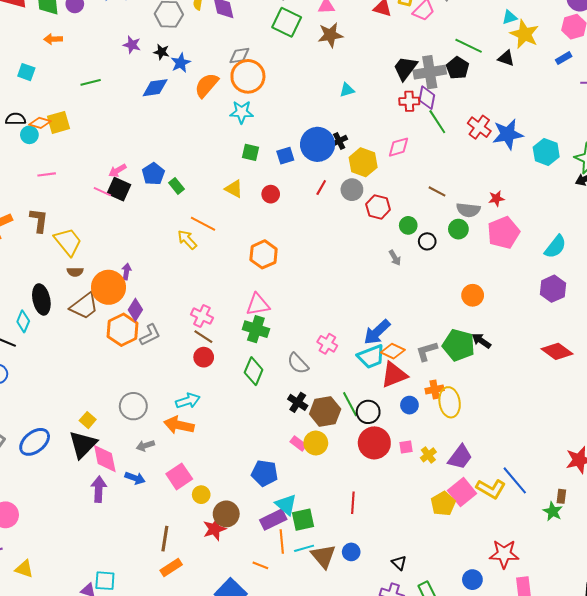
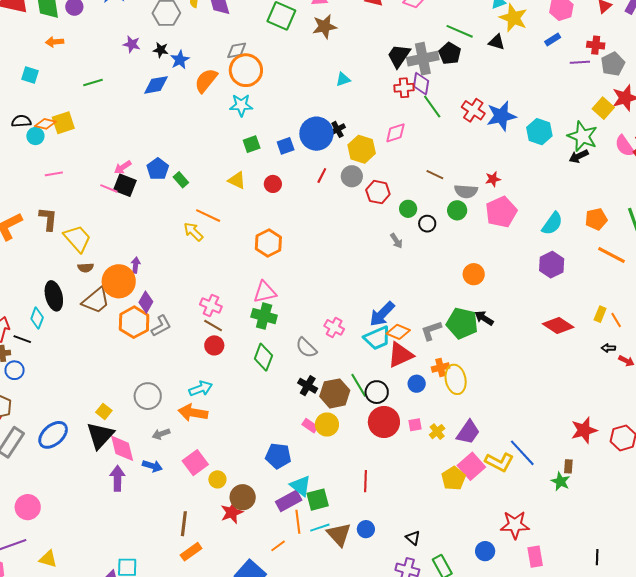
green square: (251, 152) -> (252, 144), turned -30
orange line: (260, 565) -> (278, 546), turned -56

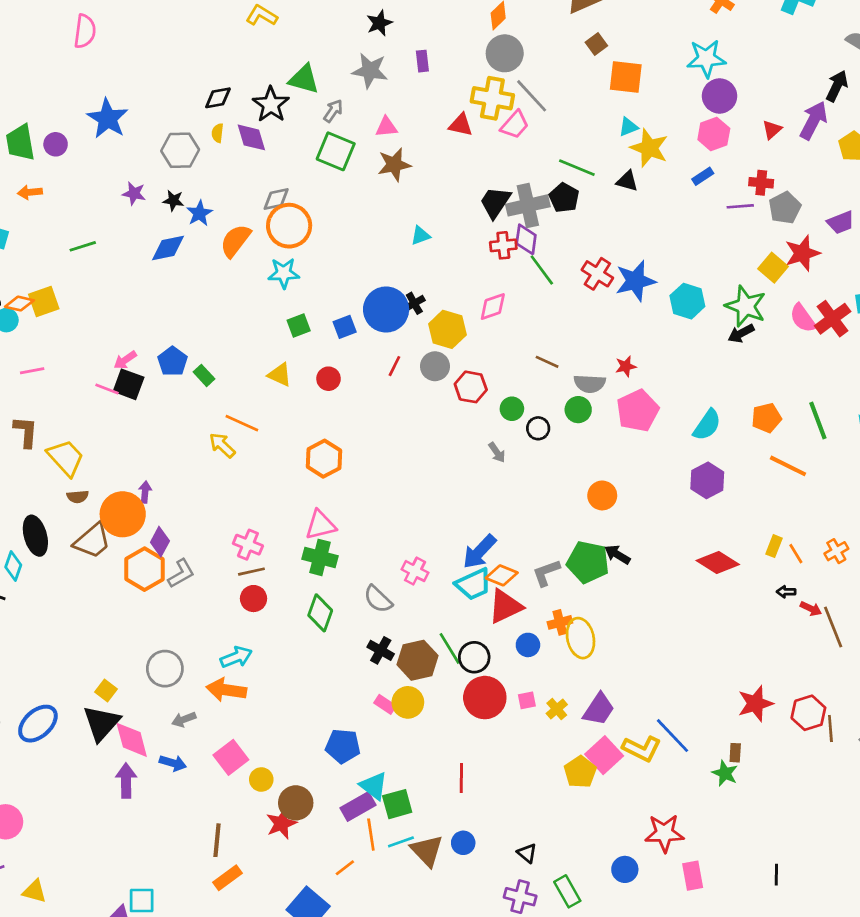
brown line: (213, 325) -> (251, 572), turned -42

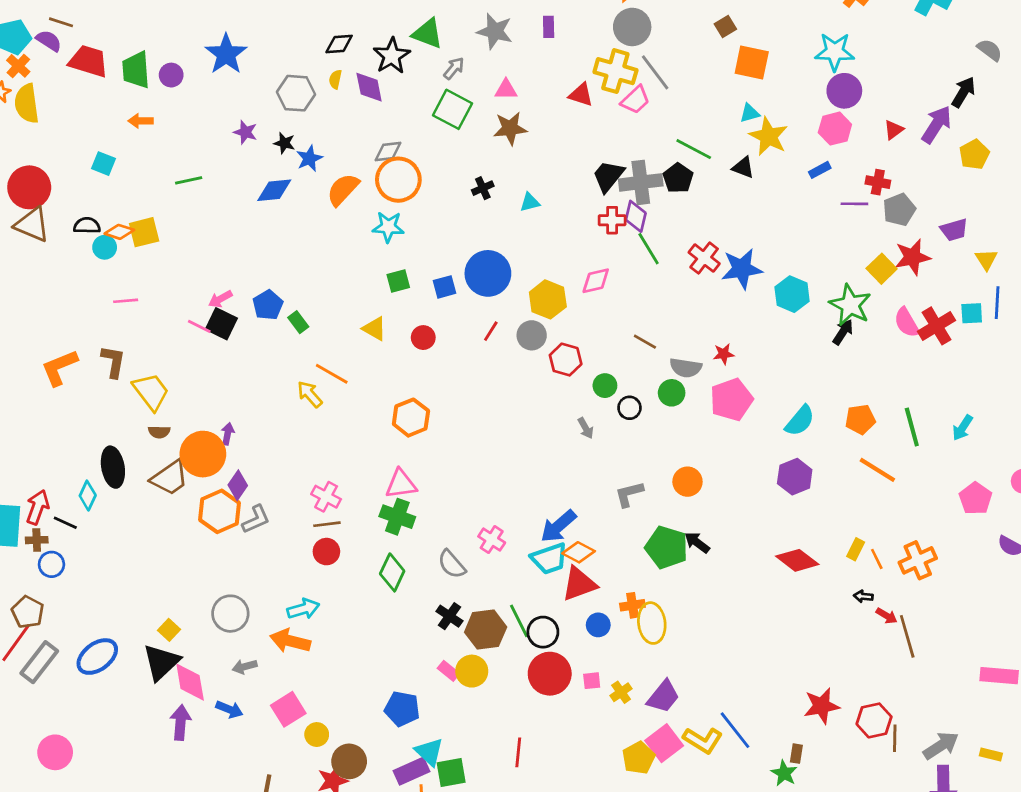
black cross: (414, 303) -> (483, 188), moved
black arrow: (741, 333) -> (843, 332), turned 145
orange cross: (836, 551) -> (918, 560), size x1.5
gray L-shape: (546, 573) -> (629, 494), moved

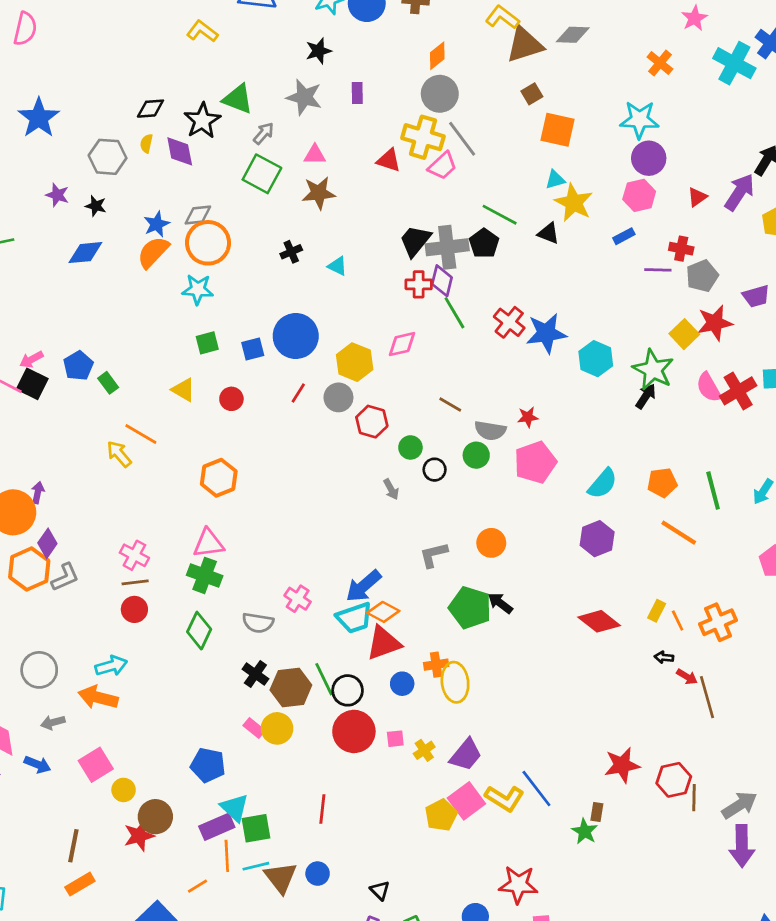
blue star: (309, 158) -> (157, 224), moved
cyan triangle: (530, 202) -> (338, 266), turned 40
gray semicircle: (452, 564) -> (258, 623), turned -40

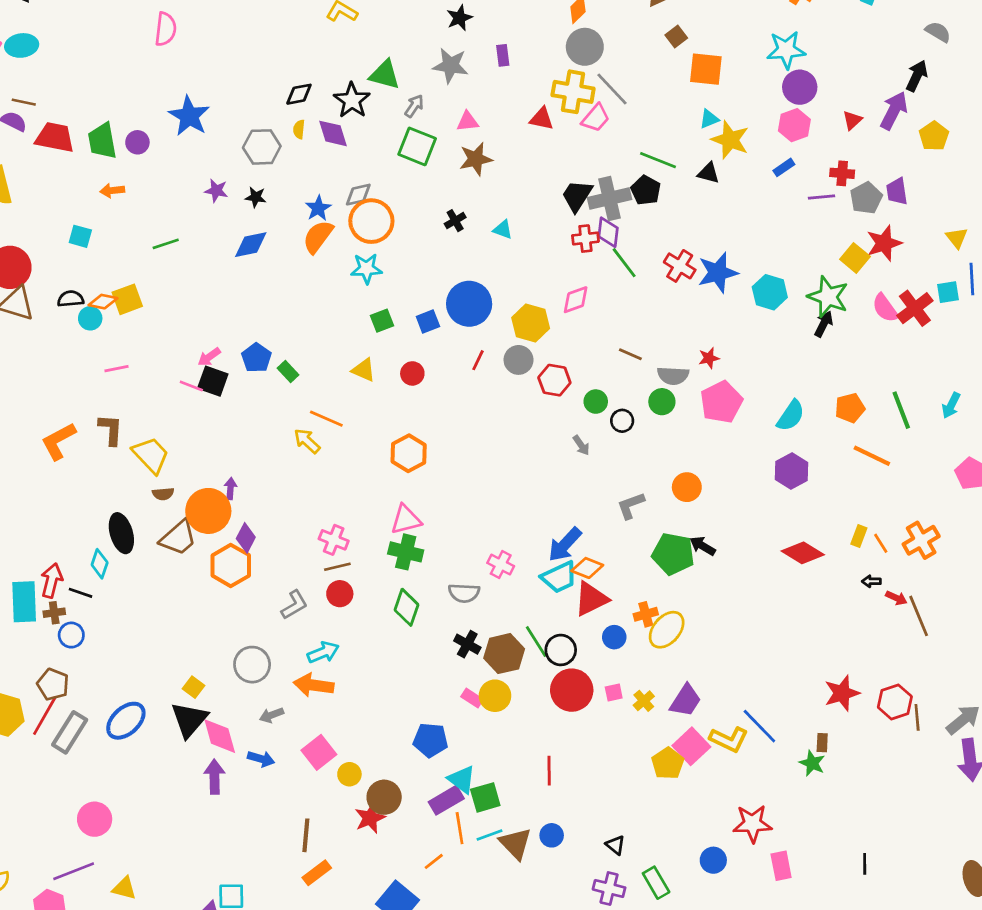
purple trapezoid: (756, 296) -> (897, 191), moved, turned 104
gray L-shape: (65, 577) -> (294, 605), moved
yellow ellipse: (455, 682) -> (667, 630), turned 54

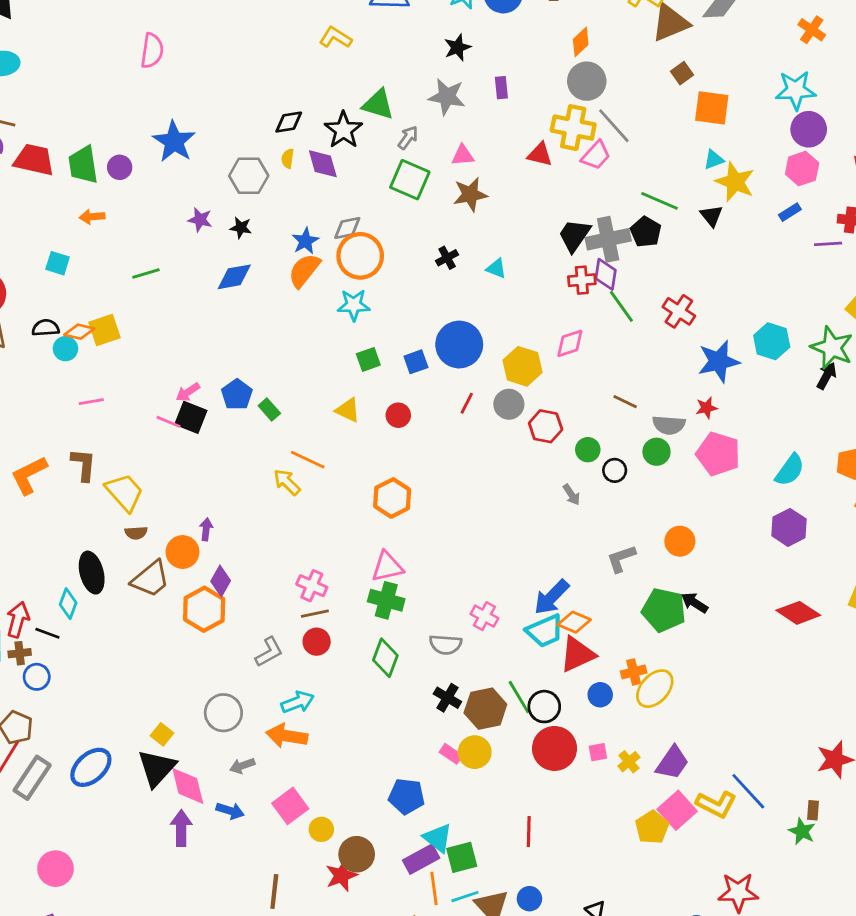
black triangle: (708, 173) -> (711, 216), turned 35
blue star: (718, 273) -> (719, 361), moved
pink pentagon: (721, 402) -> (718, 454), turned -30
orange circle: (208, 511) -> (183, 552), size x0.7

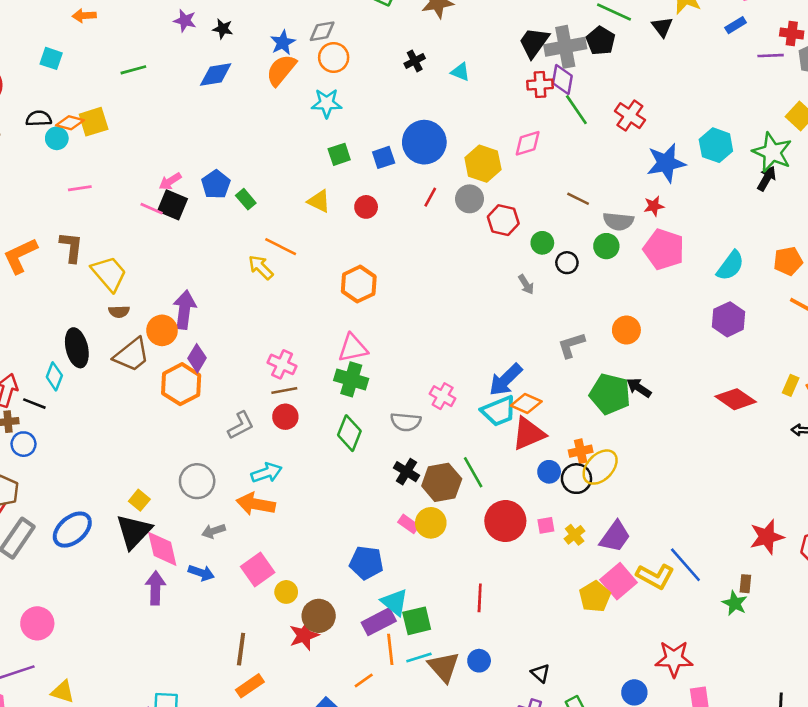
orange circle: (360, 256) -> (334, 57), size x0.7
purple arrow: (206, 529) -> (184, 310), size x1.8
black circle: (544, 707) -> (576, 479), moved

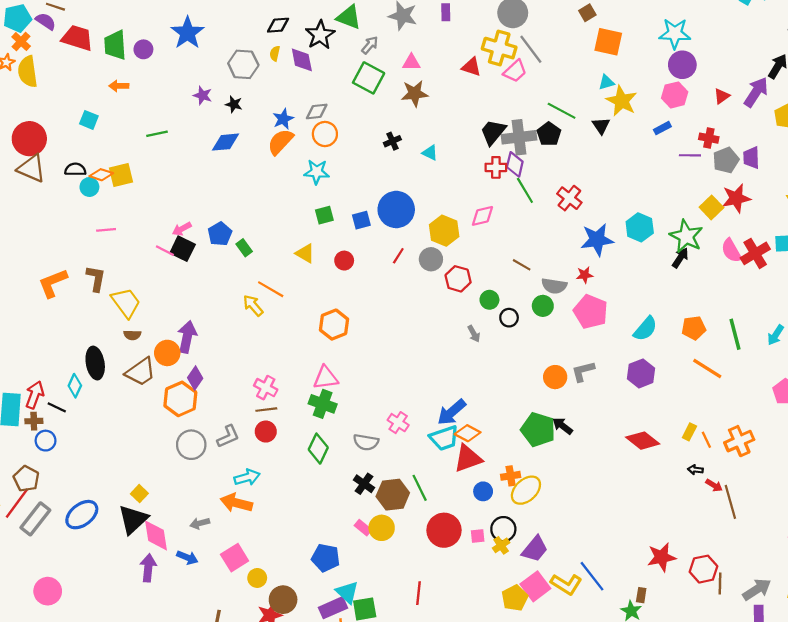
gray L-shape: (571, 345) -> (583, 371), moved
black circle: (576, 479) -> (503, 529), moved
gray circle: (197, 481) -> (191, 445), moved

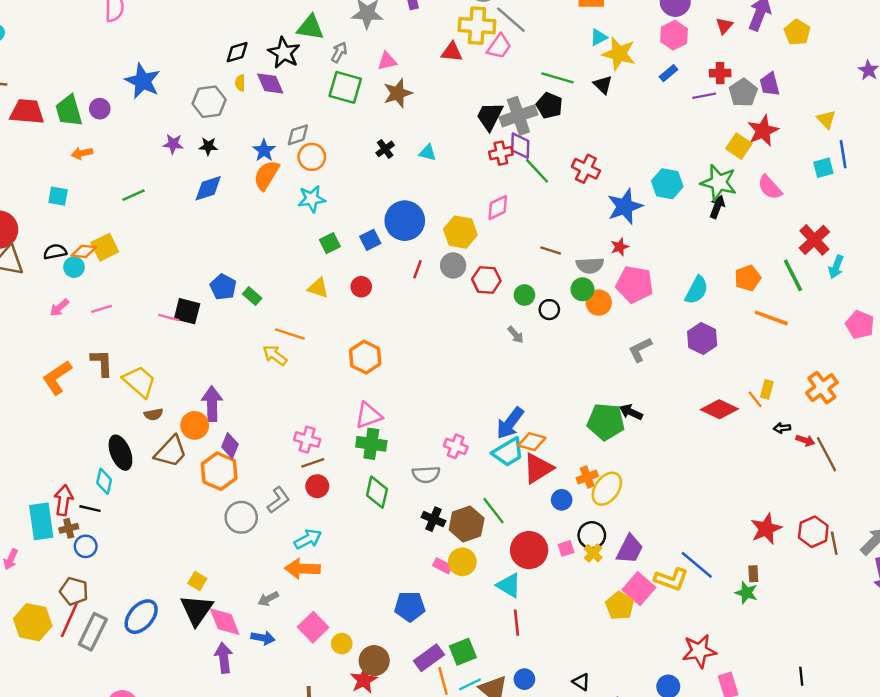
pink arrow: (182, 229) -> (59, 308), moved
red cross: (755, 253) -> (814, 240), moved
orange circle: (555, 377) -> (599, 303), moved
orange line: (706, 440) -> (755, 399), moved
cyan triangle: (347, 592) -> (509, 585), moved

